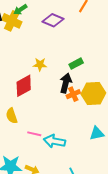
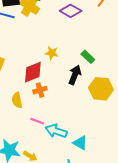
green rectangle: (76, 64) -> (88, 57), turned 64
orange cross: (73, 94) -> (40, 90), moved
cyan triangle: (97, 133) -> (80, 143), moved, turned 35

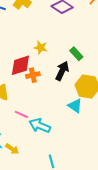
orange cross: (40, 90) -> (33, 75), moved
cyan triangle: (80, 143) -> (75, 106), moved

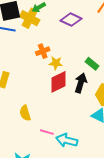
red diamond: (20, 65) -> (58, 82), moved
orange cross: (33, 75) -> (43, 51), moved

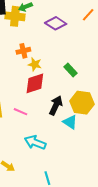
yellow cross: (30, 18) -> (15, 16), turned -30
black arrow: (81, 83) -> (56, 105), moved
pink line: (47, 132) -> (20, 112), moved

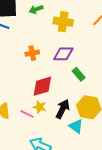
yellow cross: (15, 16) -> (63, 22), moved
purple diamond: (56, 23) -> (63, 54), moved, turned -35
yellow star: (35, 64) -> (40, 107), moved

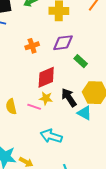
black arrow: (63, 109) -> (69, 98), turned -54

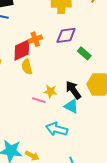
red diamond: (46, 77) -> (22, 50), moved
yellow semicircle: (11, 107) -> (27, 67), moved
cyan triangle: (84, 113) -> (71, 106), moved

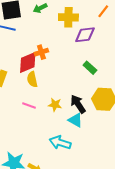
purple diamond: (66, 35) -> (85, 35), moved
pink line: (39, 100) -> (29, 105), moved

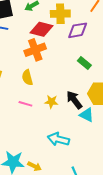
orange cross: (41, 52) -> (35, 50), size x1.5
red diamond: (28, 63) -> (42, 29), moved, turned 40
cyan triangle: (75, 120) -> (87, 115), moved

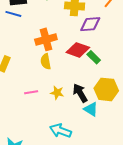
red diamond: (42, 29) -> (78, 50), moved
yellow semicircle: (27, 78) -> (46, 61), moved
pink line: (25, 104) -> (31, 92), turned -32

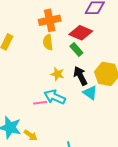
green rectangle: (94, 57) -> (76, 49), moved
pink line: (31, 92) -> (40, 103), moved
cyan arrow: (61, 131) -> (55, 97), moved

